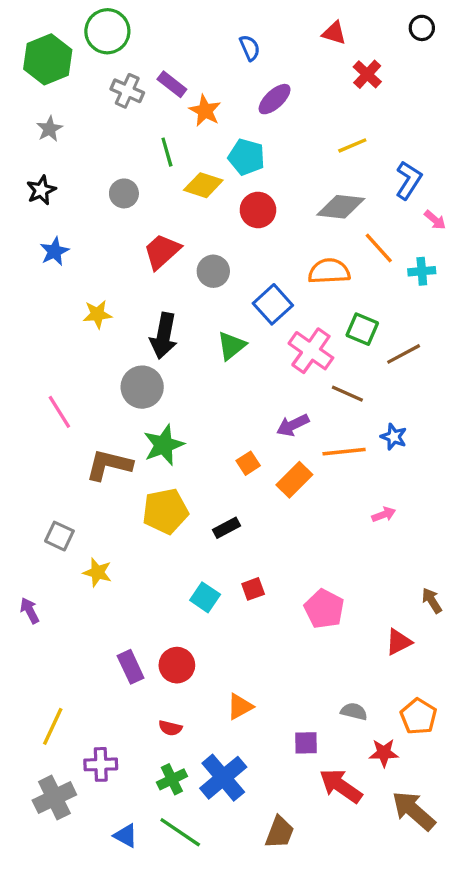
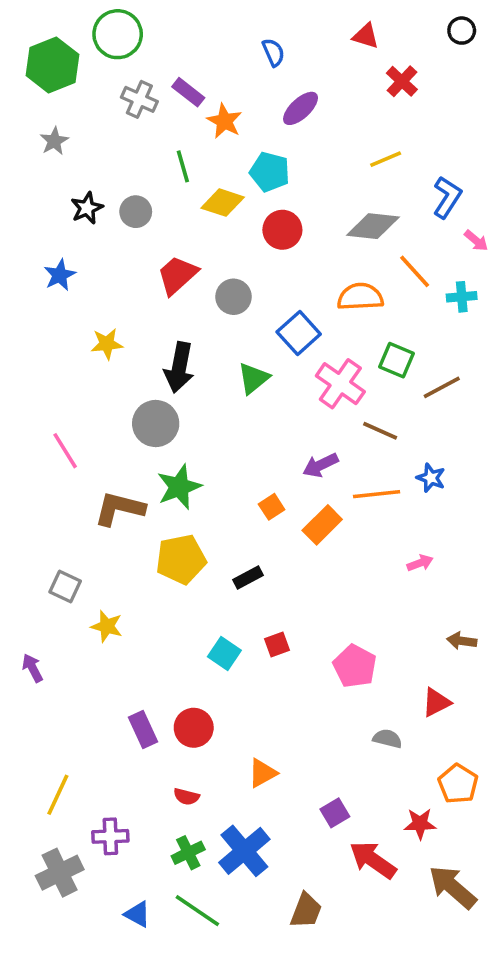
black star: (41, 190) -> (87, 208), moved
brown arrow: (432, 601) -> (462, 641), moved, turned -50
gray semicircle: (354, 711) -> (387, 739), moved
purple square: (306, 743) -> (335, 813), turned -30

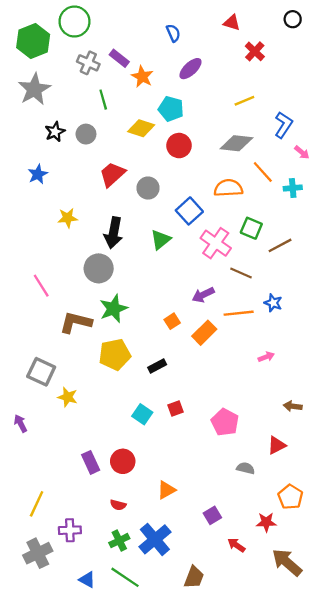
gray star: (54, 141) -> (34, 89), size x1.8
green line: (183, 166) -> (103, 100), moved
gray square: (65, 586) -> (41, 372), size x1.4
red arrow: (373, 860) -> (236, 545), size x0.6

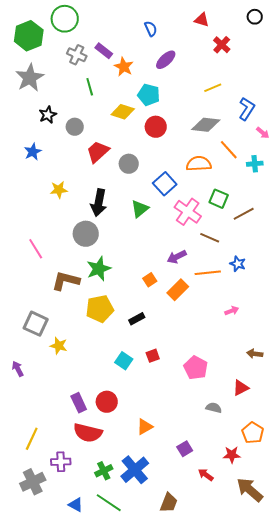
gray circle: (86, 134) -> (75, 127), moved
red semicircle: (118, 505) -> (88, 433), moved, size x2.0

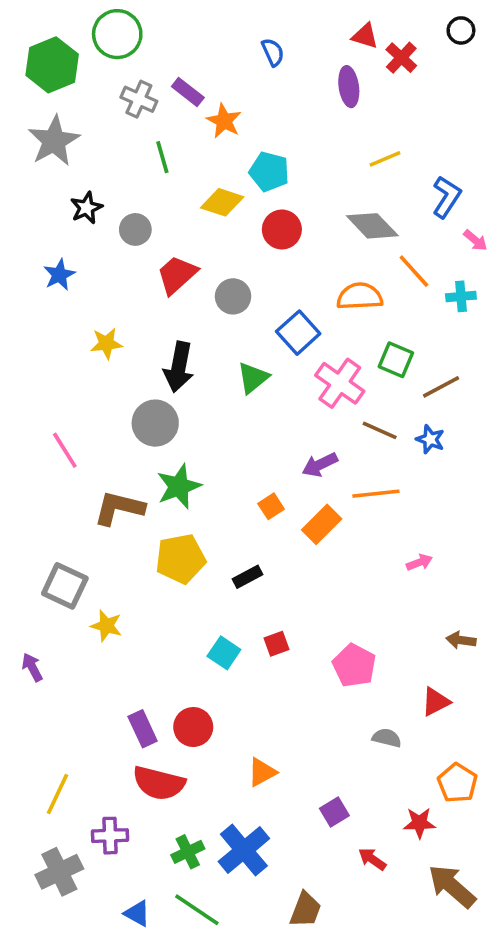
red cross: (222, 45) -> (401, 58), moved
purple ellipse: (166, 60) -> (349, 87), moved, turned -55
gray diamond: (206, 125) -> (372, 226), turned 40
blue star: (238, 264) -> (430, 439), moved

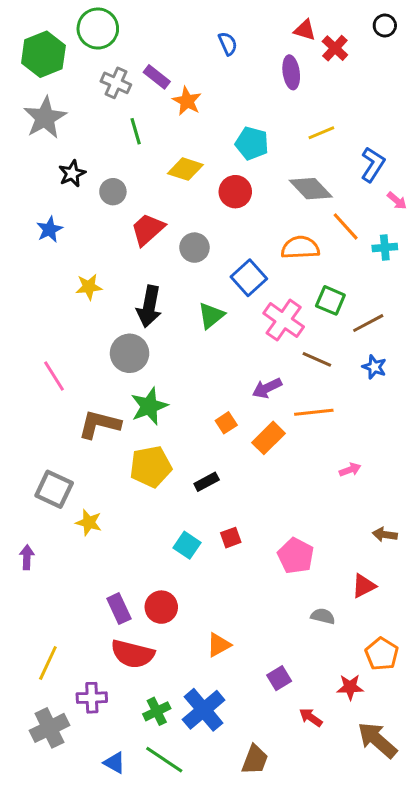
cyan pentagon: (269, 172) -> (252, 143), moved
blue star: (430, 439) -> (374, 367), moved
purple arrow: (32, 667) -> (27, 557), turned 30

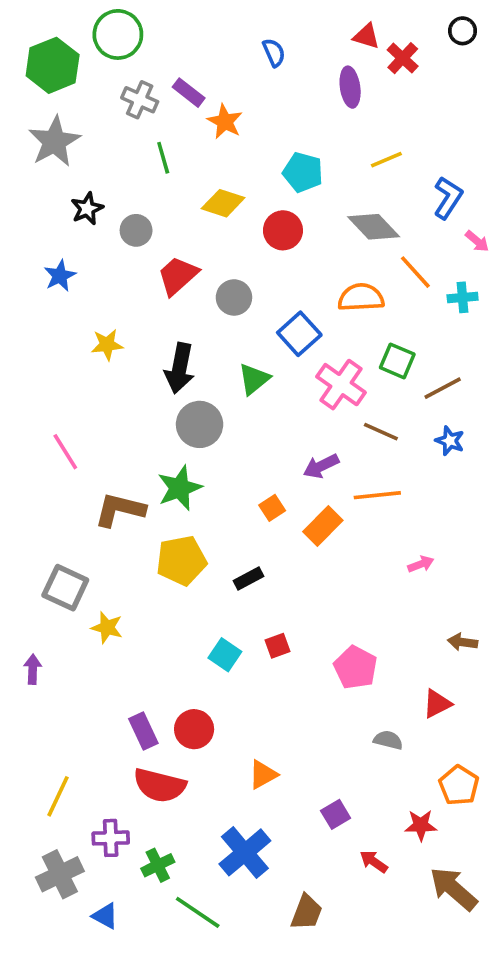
gray circle: (130, 353) -> (200, 424), moved
green cross: (157, 711) -> (158, 865), moved
blue triangle: (114, 763) -> (105, 916), moved

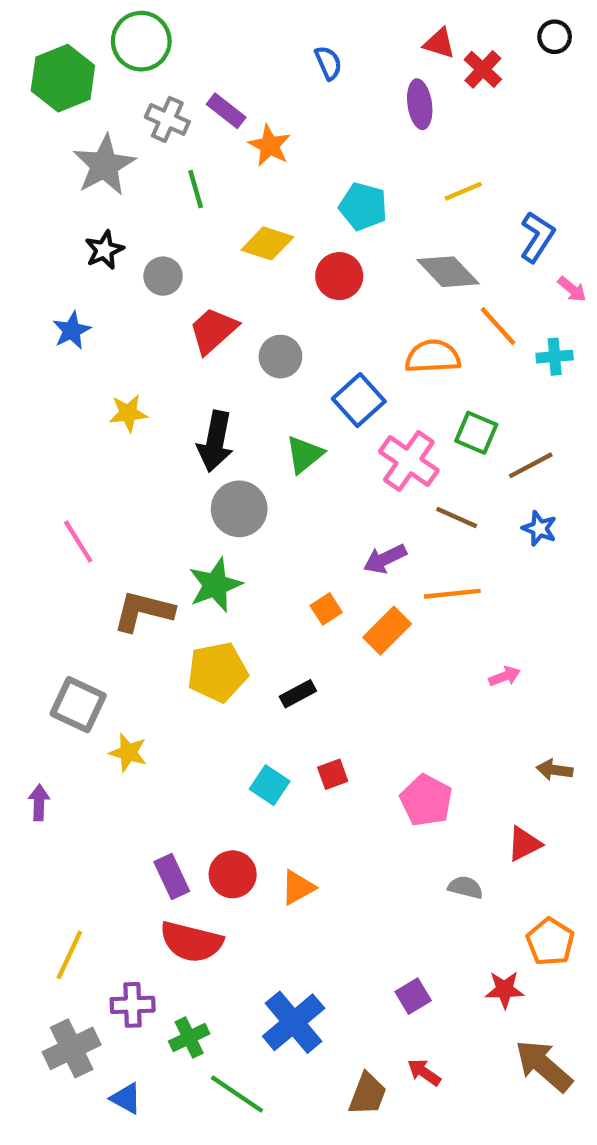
gray star: (54, 141) -> (104, 165), moved
orange triangle: (263, 774) -> (298, 887), moved
purple square: (336, 814) -> (413, 996), moved
red arrow: (374, 862) -> (424, 1072), moved

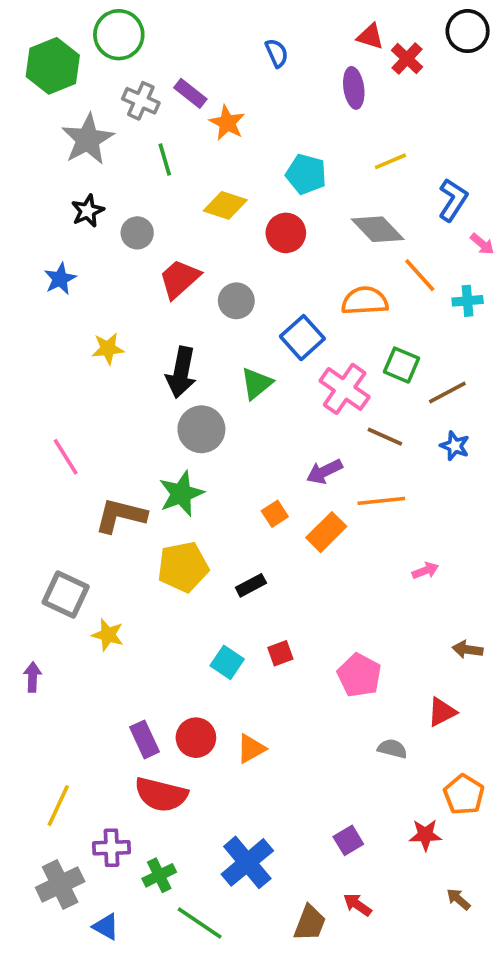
black circle: (555, 37) -> (468, 31), size x1.5
brown arrow: (544, 1066) -> (458, 899), size x0.5

